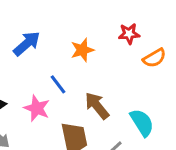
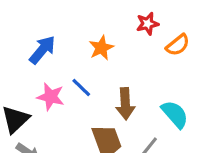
brown arrow: (97, 106) -> (125, 104), turned -136
pink star: (37, 108) -> (51, 97), moved

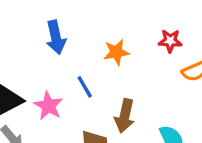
blue arrow: (42, 50) -> (56, 37), turned 112
pink star: (51, 97) -> (48, 106), moved

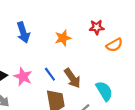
blue line: (85, 87) -> (50, 74), moved
brown arrow: (125, 116) -> (72, 78), turned -42

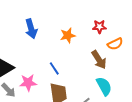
pink star: (23, 77) -> (28, 83), moved, turned -30
brown arrow: (72, 78) -> (99, 60), moved

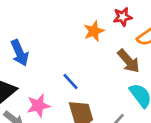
blue arrow: (31, 29) -> (20, 53), moved
orange star: (68, 35) -> (94, 31), moved

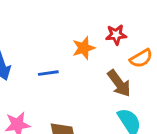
blue line: (70, 82) -> (48, 73), moved, turned -60

